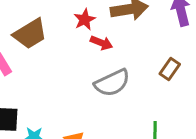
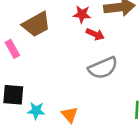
red star: (85, 20) -> (82, 14), turned 30

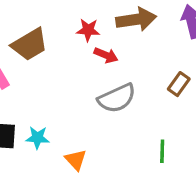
cyan star: (36, 111) -> (37, 138), moved

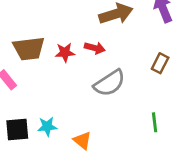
red star: (88, 30) -> (65, 52), moved
brown trapezoid: (30, 44) -> (29, 49), turned 32

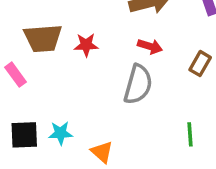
red arrow: (95, 48) -> (150, 46), moved
gray semicircle: (110, 83) -> (138, 84), turned -44

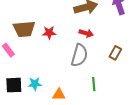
brown rectangle: (200, 64) -> (115, 53), moved
green line: (190, 134) -> (94, 84), moved
orange triangle: (102, 152) -> (59, 95), turned -40

